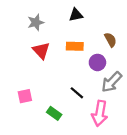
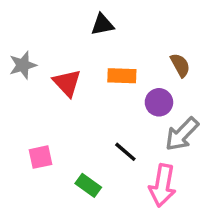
black triangle: (76, 15) -> (102, 25), moved
gray star: (36, 22) -> (23, 65), moved

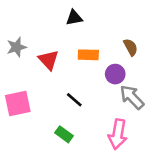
gray arrow: (182, 134) -> (132, 97), turned 92
black line: (125, 152) -> (74, 100), moved
pink square: (41, 157) -> (18, 104), moved, size x1.5

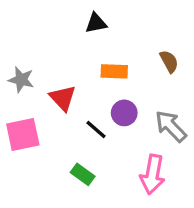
gray star: (17, 47) -> (21, 80), moved, turned 30
red triangle: (49, 60) -> (63, 98), moved
purple circle: (115, 74) -> (124, 113), moved

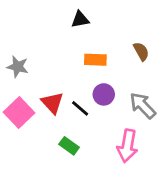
red triangle: (63, 98) -> (52, 103), moved
pink square: (23, 135) -> (19, 112), turned -32

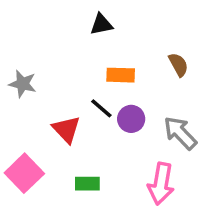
black line: (80, 108) -> (101, 108), moved
pink square: (19, 112) -> (24, 173), moved
green rectangle: (69, 146) -> (87, 184), turned -36

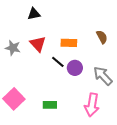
black triangle: (101, 24) -> (34, 14), moved
red triangle: (66, 129) -> (38, 44), moved

